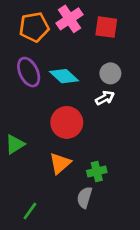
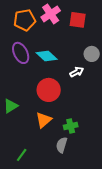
gray circle: (110, 73) -> (92, 54), moved

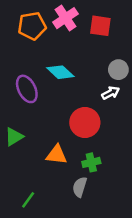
purple ellipse: (21, 53) -> (27, 89), moved
white arrow: (77, 72) -> (111, 93), moved
red circle: (49, 90) -> (85, 122), moved
orange triangle: (44, 120) -> (56, 155), turned 48

